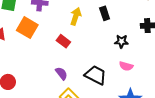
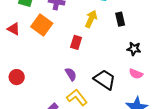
red rectangle: (63, 41) -> (76, 42), turned 64

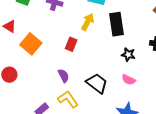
black rectangle: (120, 19) -> (117, 24), size x1.6
orange square: (42, 25) -> (31, 44), moved

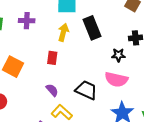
black star: (128, 55) -> (118, 55), moved
pink semicircle: (129, 80) -> (116, 79), size x1.6

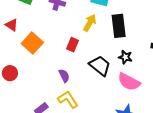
black star: (118, 55) -> (125, 57), moved
black trapezoid: (86, 90) -> (100, 66), moved

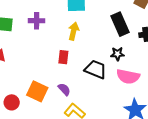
black rectangle: (119, 26) -> (120, 24), moved
orange square: (32, 43) -> (37, 91), moved

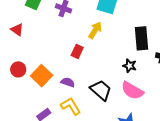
black trapezoid: (96, 69) -> (101, 90), moved
purple semicircle: (64, 89) -> (68, 82), turned -48
red circle: (12, 102) -> (18, 69), moved

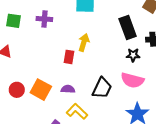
yellow arrow: (95, 30) -> (84, 43), moved
black star: (130, 66) -> (133, 55), moved
black trapezoid: (101, 90) -> (102, 88), turned 90

